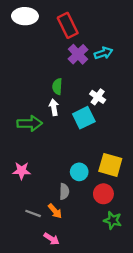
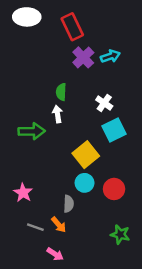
cyan square: (84, 118) -> (114, 130), moved
yellow square: (110, 165) -> (86, 155), moved, turned 35
pink star: (22, 171) -> (23, 193), moved, turned 30
red circle: (103, 194) -> (114, 189), moved

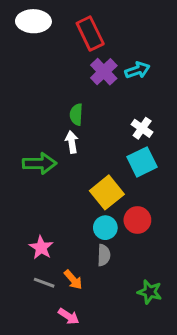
white cross: (104, 103) -> (142, 128), moved
red circle: (114, 189) -> (137, 220), moved
pink star: (23, 193) -> (41, 248), moved
gray semicircle: (69, 204) -> (104, 255), moved

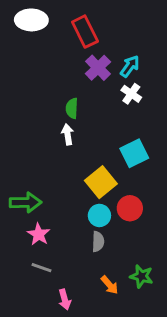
cyan arrow: (137, 70) -> (130, 66), turned -35
white cross: (142, 128) -> (131, 94), moved
green arrow: (40, 163) -> (26, 202), moved
orange arrow: (73, 280) -> (110, 285), moved
pink arrow: (69, 316) -> (65, 299), turned 42

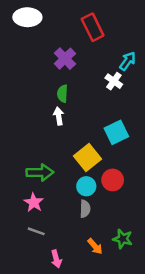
red rectangle: (85, 32) -> (93, 27), moved
cyan arrow: (130, 66) -> (128, 61), moved
purple cross: (98, 68) -> (65, 59), moved
green arrow: (26, 202) -> (40, 172), moved

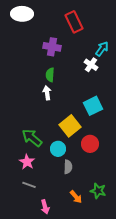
purple cross: (65, 59) -> (52, 47), turned -36
green arrow: (40, 172) -> (32, 138), turned -140
cyan circle: (86, 186) -> (58, 149), moved

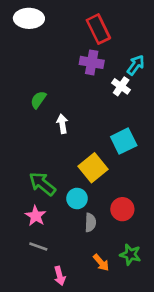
purple cross: (52, 47) -> (92, 62), moved
green semicircle: (50, 75) -> (38, 100), moved, turned 32
red circle: (90, 144) -> (122, 209), moved

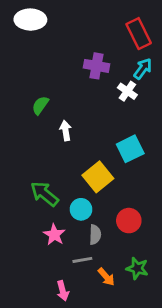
red rectangle: (98, 29) -> (139, 34), moved
pink star: (36, 216) -> (54, 235), moved
gray line: (38, 247) -> (82, 260), moved, turned -30

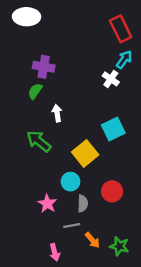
purple cross: (96, 66) -> (44, 67), moved
green arrow: (44, 194) -> (39, 141), moved
green star: (137, 268) -> (119, 246), moved

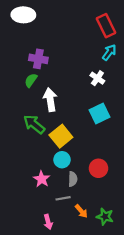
white cross: (111, 79) -> (97, 78), moved
white arrow: (57, 113) -> (50, 100), size x1.5
yellow square: (85, 153) -> (61, 136), moved

